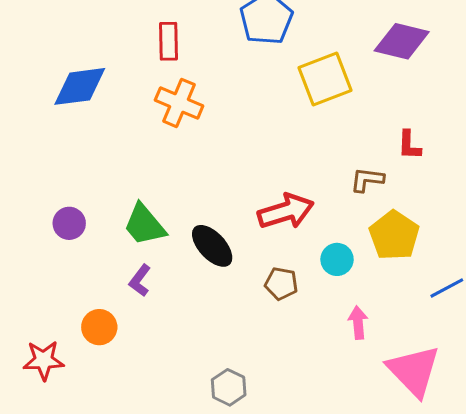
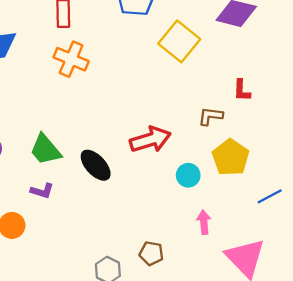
yellow square: (325, 79) -> (179, 41), turned -30
purple L-shape: (140, 280) -> (42, 191), turned -110
brown pentagon: (281, 284) -> (151, 253), moved

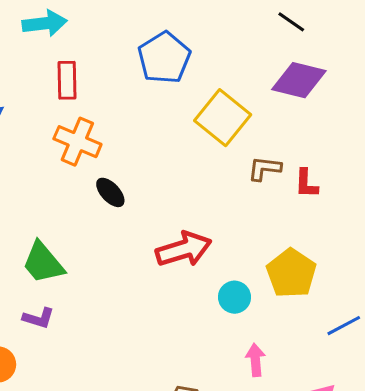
brown L-shape: (211, 116) -> (264, 168), moved
black ellipse: (96, 165) -> (110, 192), moved, size x0.7

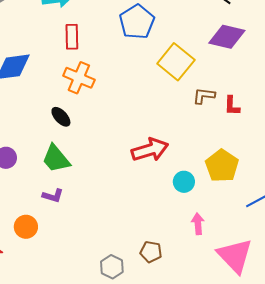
black ellipse: (110, 192) -> (61, 117), moved

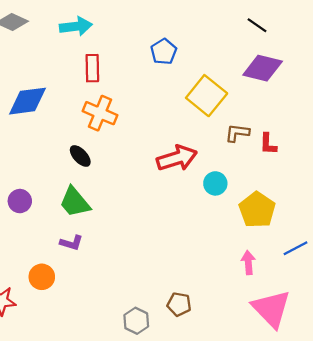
blue pentagon: (137, 22) -> (164, 52), size x0.7
red arrow: (150, 150) -> (177, 158), moved
cyan circle: (184, 182) -> (215, 183), moved
pink arrow: (198, 224) -> (248, 263), moved

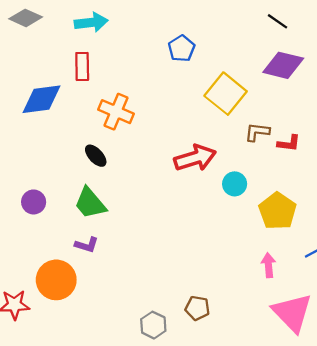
red rectangle: (92, 68) -> (82, 66), moved
red L-shape: (268, 144) -> (289, 143), turned -85
orange circle: (42, 277) -> (56, 280), size x1.5

